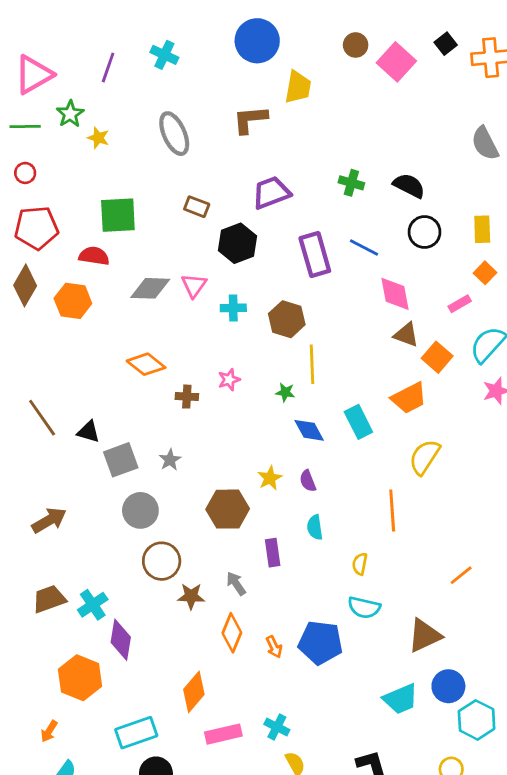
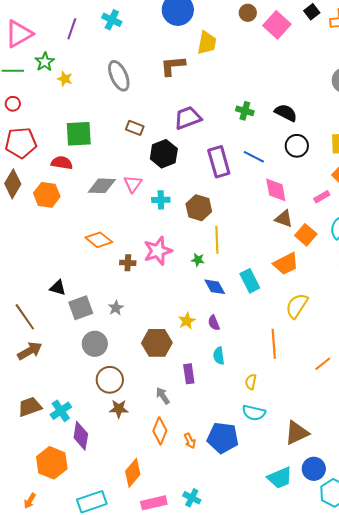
pink star: (229, 380) -> (158, 251), size x1.8
brown line: (42, 418) -> (25, 317), moved
orange line: (461, 575) -> (323, 364), moved
brown star: (191, 596) -> (119, 409), moved

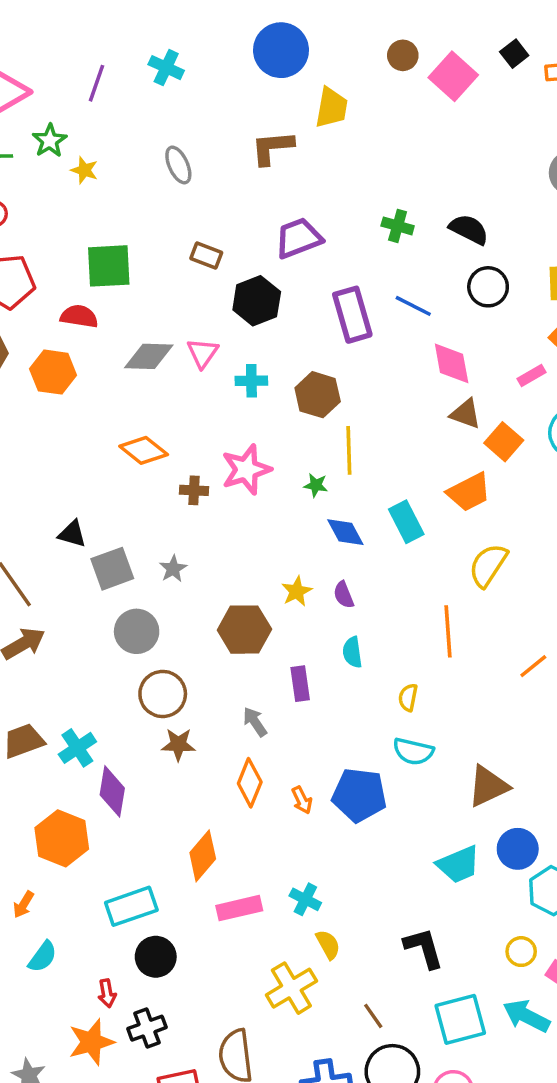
gray ellipse: (119, 76) -> (178, 165), size x0.7

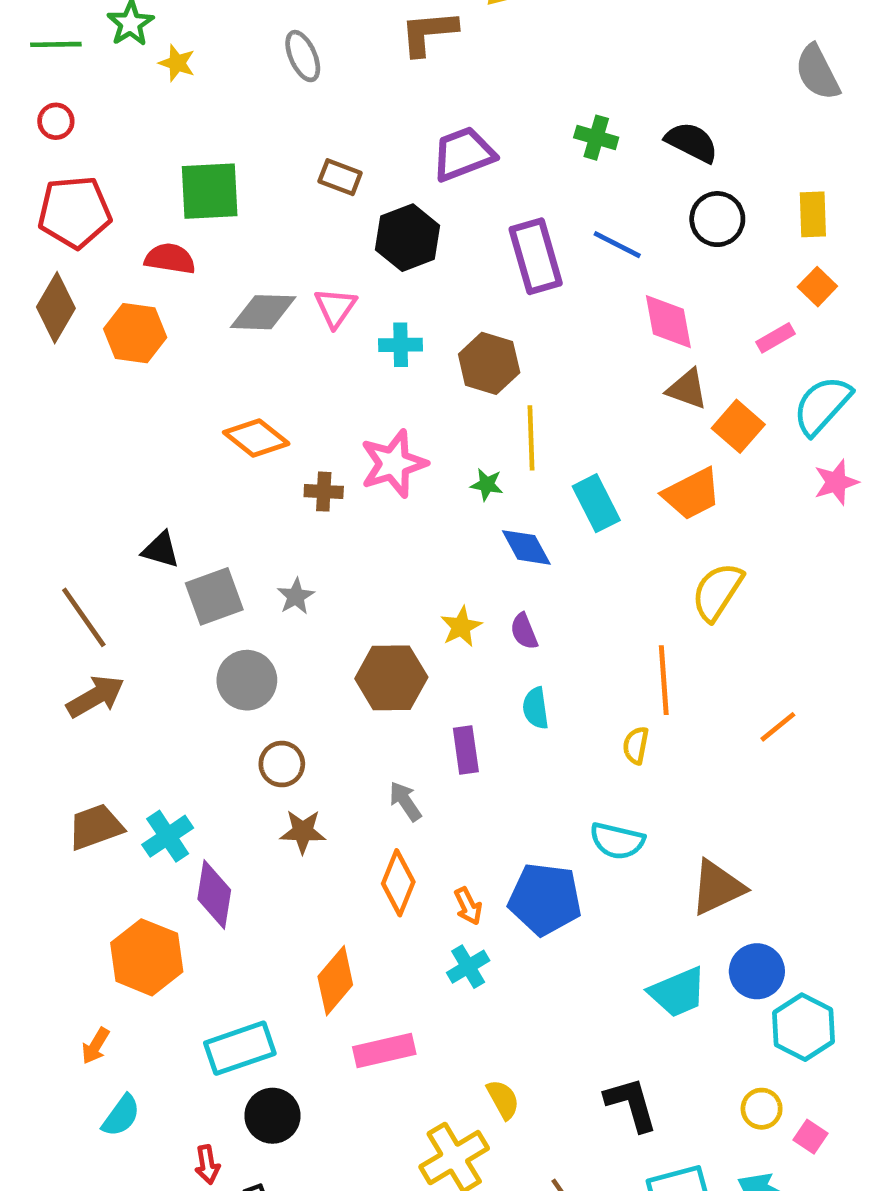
cyan rectangle: (406, 522) -> (596, 503), moved
brown circle: (163, 694) -> (282, 764), size x0.7
yellow semicircle: (408, 697) -> (636, 745), moved
cyan cross: (305, 899) -> (468, 967), moved, turned 32

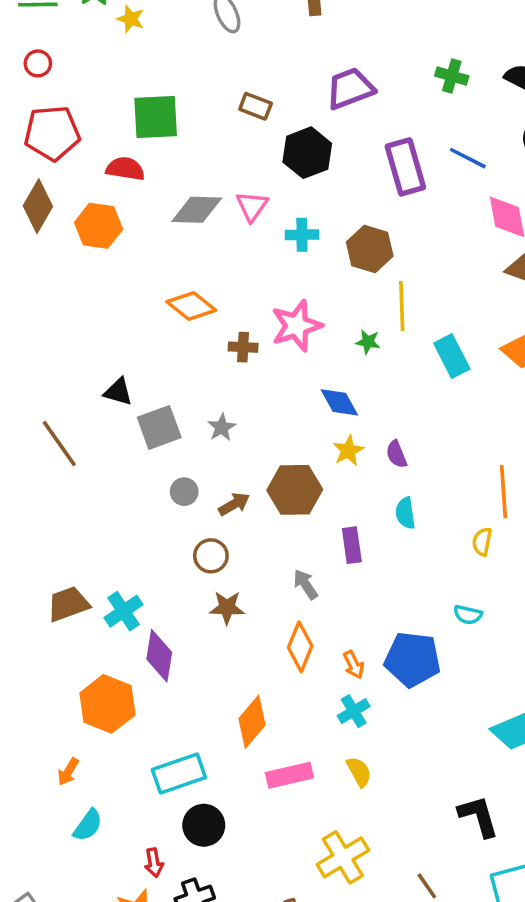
blue diamond: (526, 547) -> (339, 402), moved
gray circle: (247, 680) -> (184, 492), size x0.6
brown arrow: (95, 696) -> (234, 504), moved, size x0.7
cyan semicircle: (617, 841) -> (468, 615), size x0.7
yellow semicircle: (503, 1099) -> (359, 772), moved

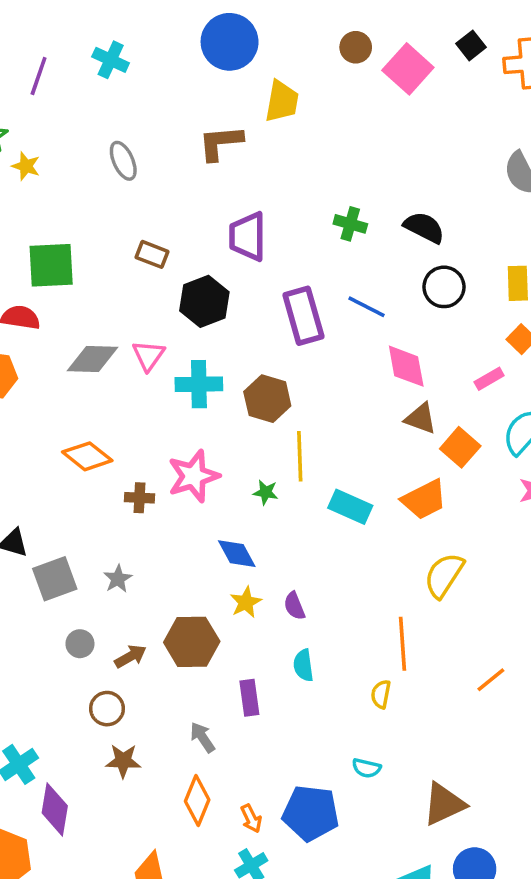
purple trapezoid: (350, 88) -> (248, 236), turned -69
cyan cross: (302, 235) -> (199, 384), size x1.4
cyan rectangle: (452, 356) -> (350, 507), turned -39

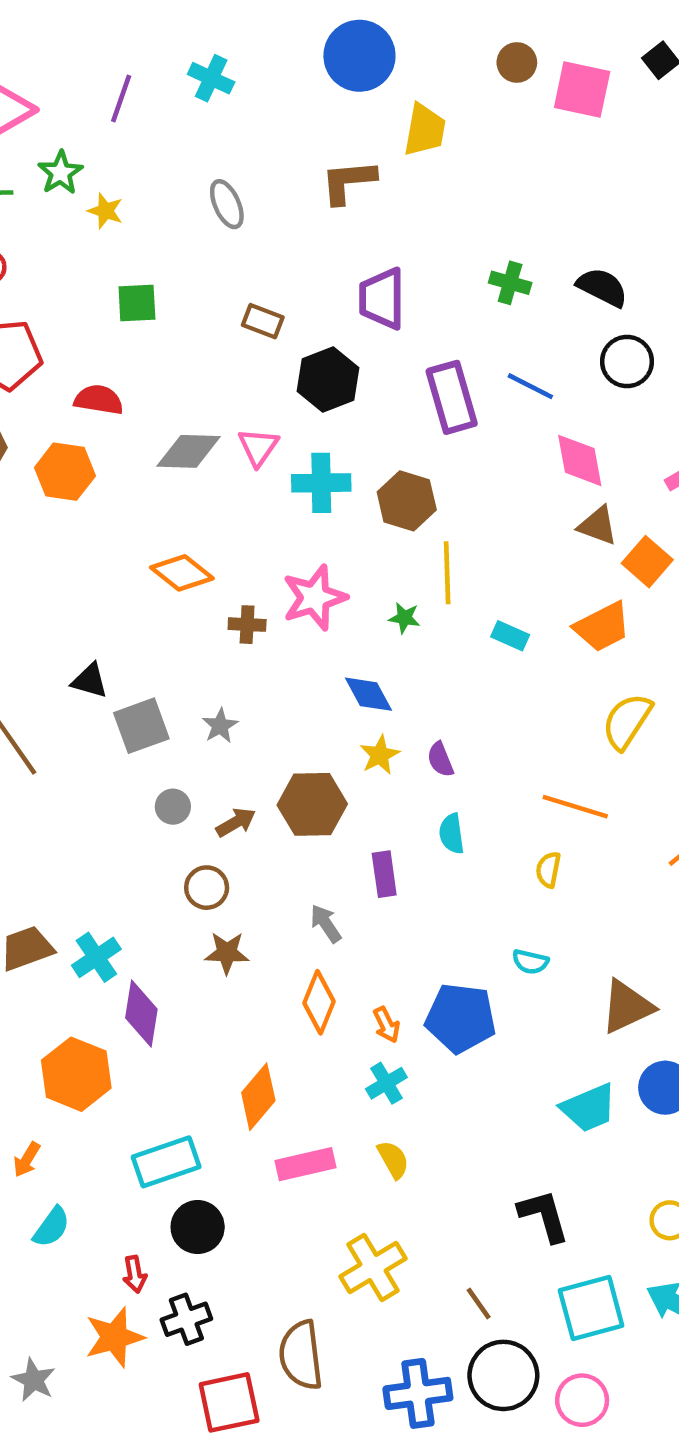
pink square: (408, 69) -> (582, 89), turned -30
green square: (51, 265) -> (137, 303), moved, size x0.7
cyan rectangle: (350, 507) -> (510, 636), size x0.7
orange line: (403, 644) -> (575, 807), turned -69

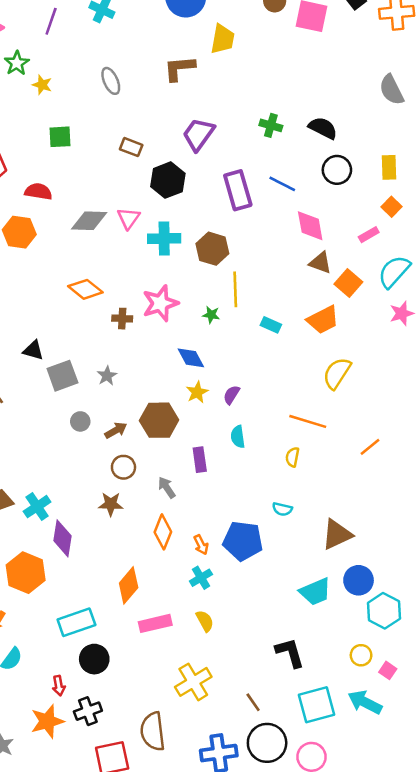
purple trapezoid: (382, 299) -> (198, 134), turned 36
purple semicircle: (440, 759) -> (231, 395), turned 54
brown circle: (207, 888) -> (123, 467), moved

